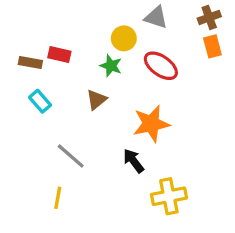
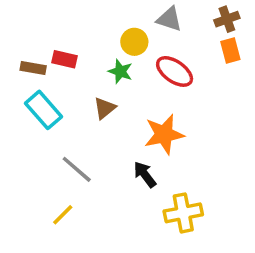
cyan rectangle: (40, 101) -> (44, 110), size x1.5
yellow line: (58, 198) -> (63, 215), turned 35

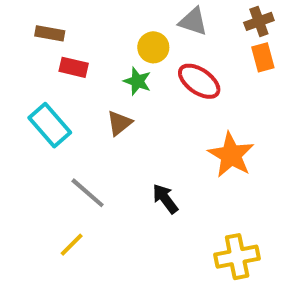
brown rectangle: (33, 68) -> (50, 33), moved
orange star: (164, 134) -> (231, 155), moved, turned -30
yellow cross: (183, 213) -> (237, 257), moved

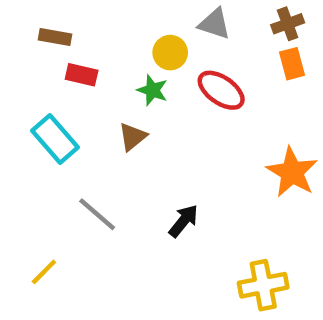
orange star: (231, 155) -> (292, 172), moved
black arrow: (165, 199) -> (183, 221), turned 76
yellow line: (72, 245) -> (44, 272), moved

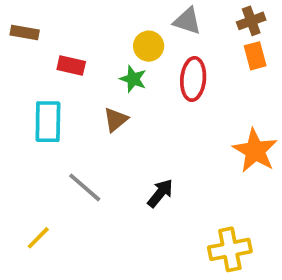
brown rectangle: (55, 37) -> (25, 33), moved
red ellipse: (221, 90) -> (193, 79), turned 60
cyan rectangle: (55, 139) -> (48, 122), turned 42

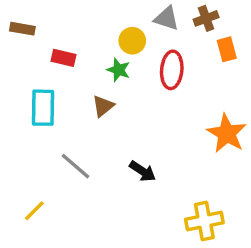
brown cross: (251, 21) -> (206, 18), moved
black arrow: (160, 193) -> (143, 171), turned 84

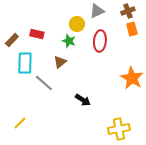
gray triangle: (167, 18) -> (97, 11), turned -42
brown cross: (206, 18) -> (128, 11), moved
brown rectangle: (22, 29) -> (12, 40), moved, turned -56
gray line: (76, 166) -> (44, 83), moved

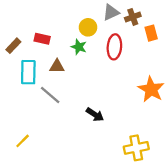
brown cross: (128, 11) -> (133, 17), moved
brown triangle: (60, 62) -> (57, 66), moved, turned 40

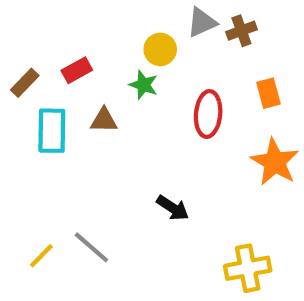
orange rectangle: (151, 33) -> (269, 93), moved
red rectangle: (42, 39) -> (77, 70), turned -42
red ellipse: (114, 47) -> (208, 114), moved
gray line: (50, 95) -> (91, 247), moved

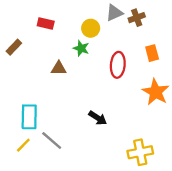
red rectangle: (77, 70) -> (46, 23), moved, turned 42
cyan rectangle: (52, 131) -> (29, 117), moved

